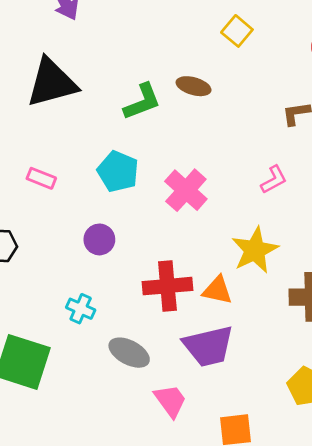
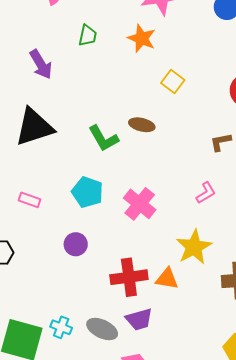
green L-shape: (142, 102) -> (103, 138), turned 84
cyan cross: (81, 309) -> (61, 327), moved
purple trapezoid: (208, 346) -> (139, 319), moved, size x0.7

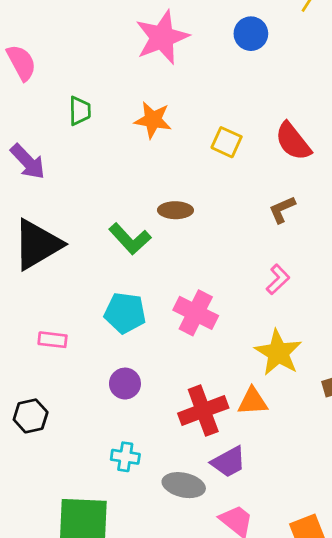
orange star: (142, 38) -> (153, 120), moved
yellow square: (173, 81) -> (227, 142), moved
cyan cross: (61, 327) -> (125, 457), moved

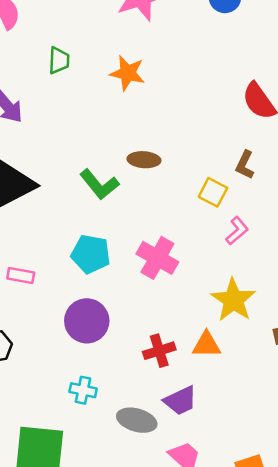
yellow square: (227, 142) -> (213, 192), moved
brown L-shape: (282, 210) -> (245, 165), turned -44
purple circle: (125, 384) -> (87, 321), size x1.5
red cross: (203, 411) -> (159, 351), size x0.7

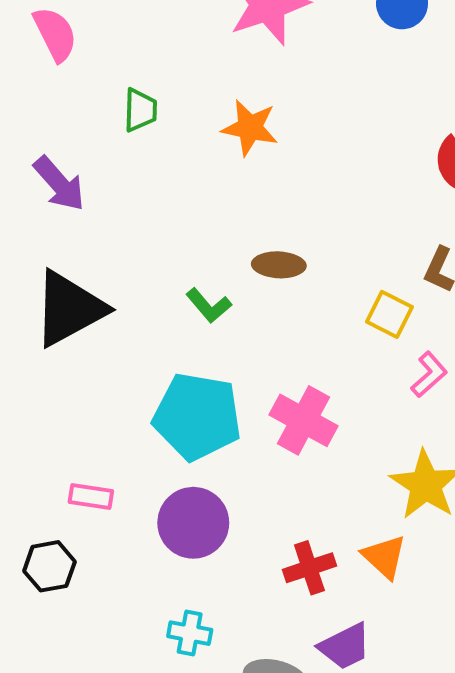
green L-shape: (99, 184) -> (209, 305), size x0.7
cyan pentagon: (91, 254) -> (197, 416), size x1.4
pink rectangle: (21, 275) -> (91, 496), moved
orange triangle: (207, 345) -> (384, 557), turned 44

